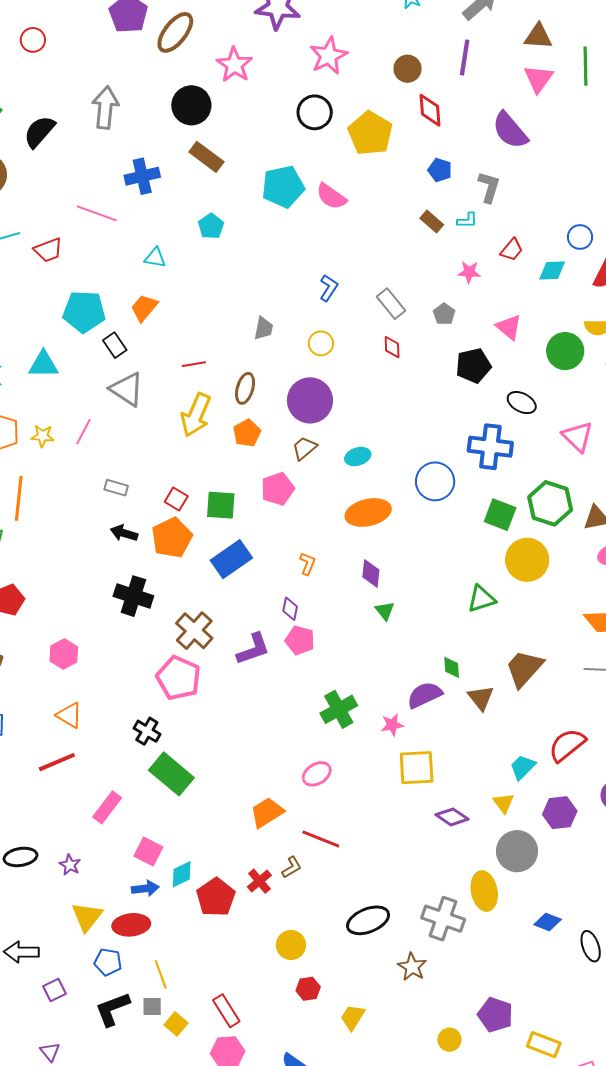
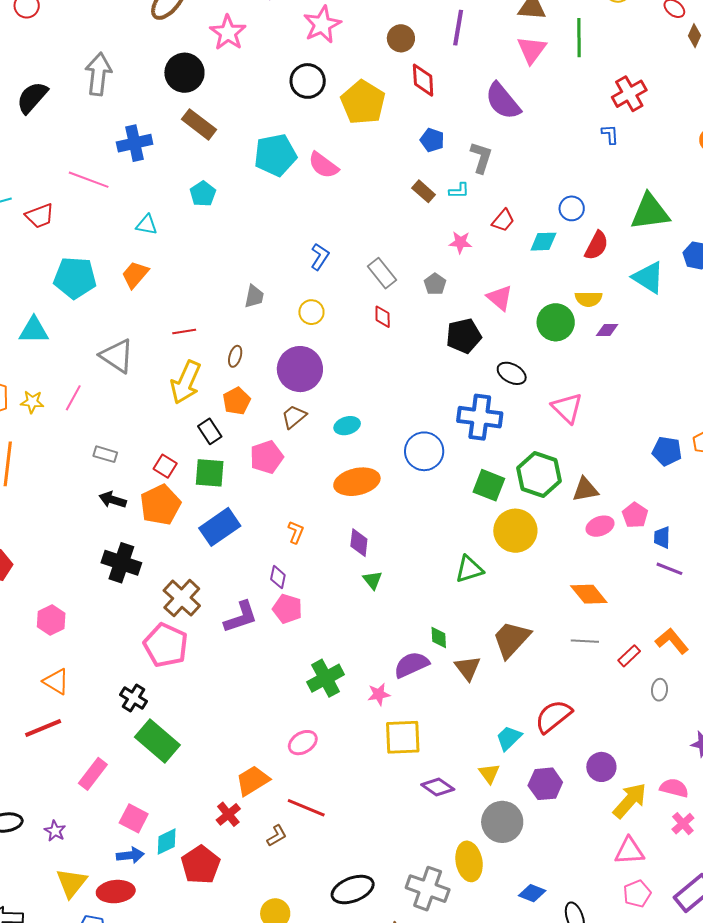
black rectangle: (115, 345) -> (210, 431), moved
brown ellipse: (245, 388) -> (235, 356), size x0.7
red cross: (259, 881) -> (228, 814), moved

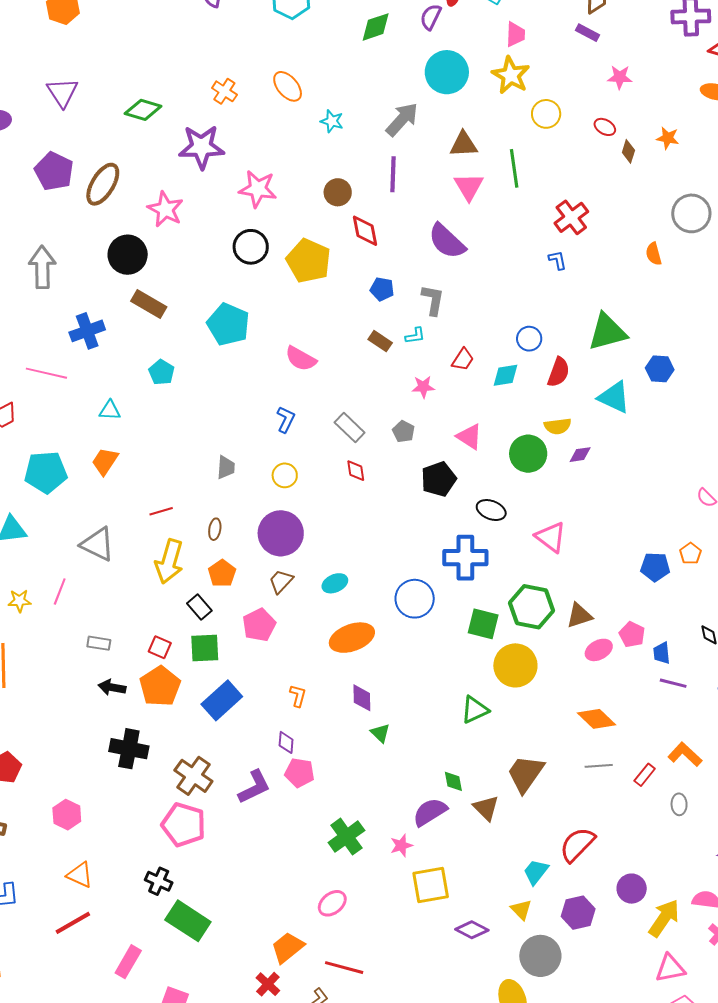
pink star: (322, 25) -> (258, 189), turned -30
cyan pentagon: (275, 155) -> (228, 324), turned -30
pink semicircle: (323, 165) -> (301, 359), moved

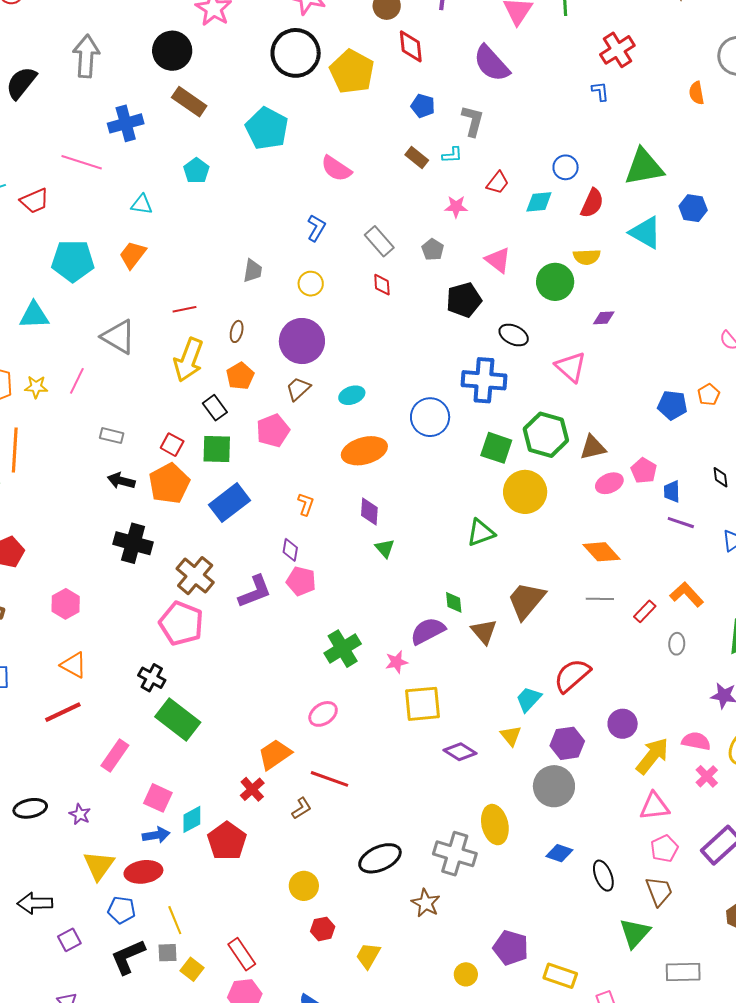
black circle: (251, 247) -> (296, 53), size x1.4
purple diamond: (580, 455) -> (604, 318), moved
gray circle: (540, 956) -> (554, 786), moved

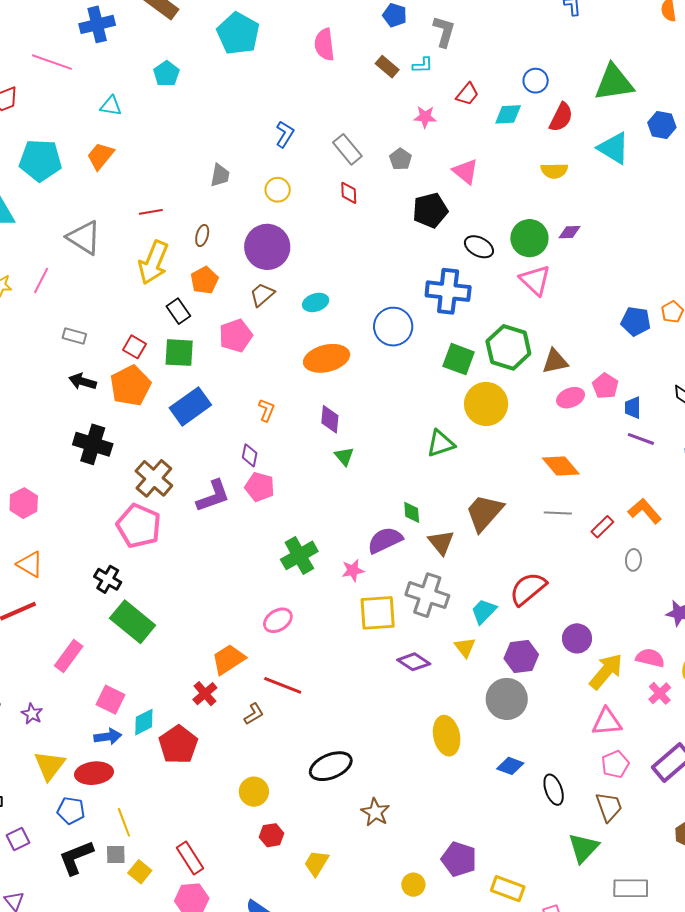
pink semicircle: (336, 169) -> (324, 45), moved, turned 48
green circle: (555, 282) -> (529, 238), moved
gray cross: (455, 854) -> (427, 595), moved

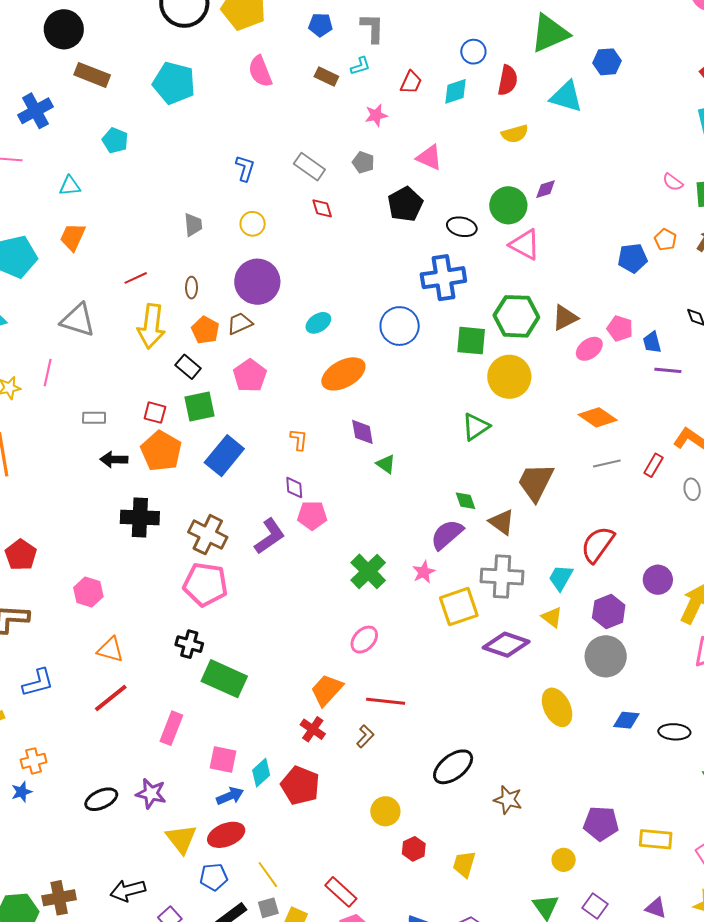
brown trapezoid: (262, 295) -> (240, 323), moved, turned 32
purple diamond: (414, 662) -> (506, 645), size x1.4
purple star: (32, 714) -> (151, 794), size x1.4
black ellipse: (554, 790) -> (674, 732), turned -52

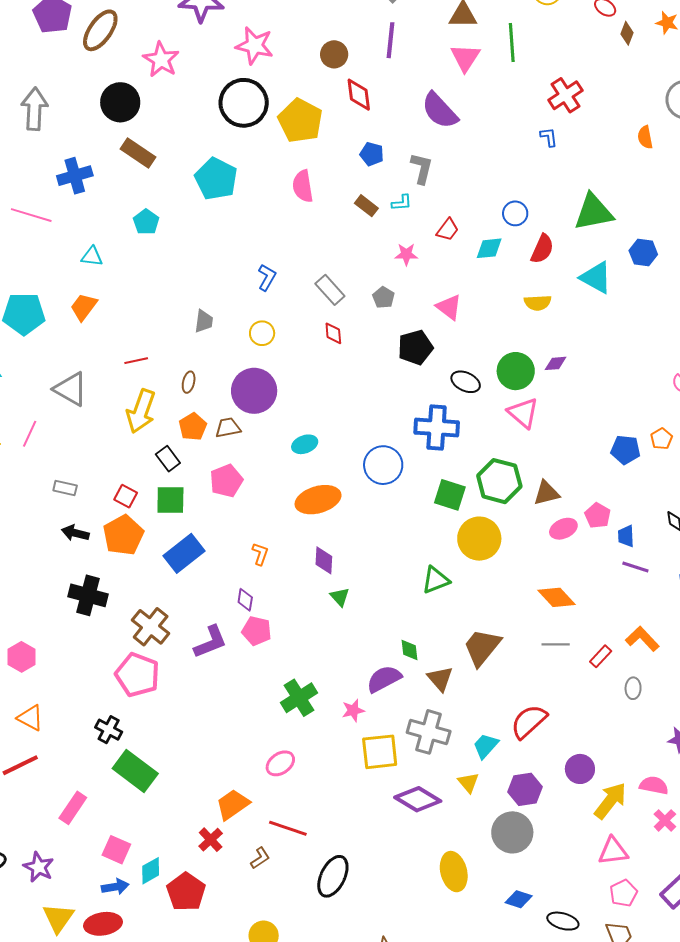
black ellipse: (453, 767) -> (333, 876), moved, turned -39

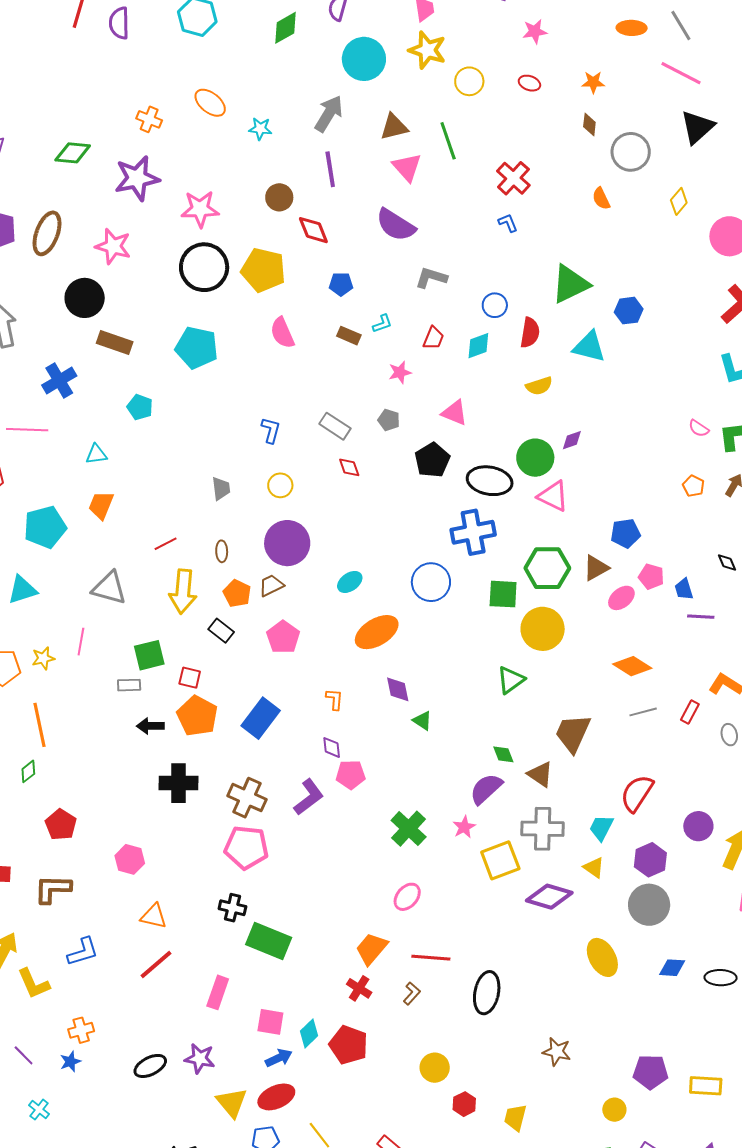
brown diamond: (627, 33) -> (589, 124), moved
gray L-shape: (422, 168) -> (431, 278), moved, turned -72
black ellipse: (466, 382) -> (490, 481), size x1.5
blue pentagon: (625, 450) -> (625, 533), moved
green square: (170, 500) -> (149, 655), moved

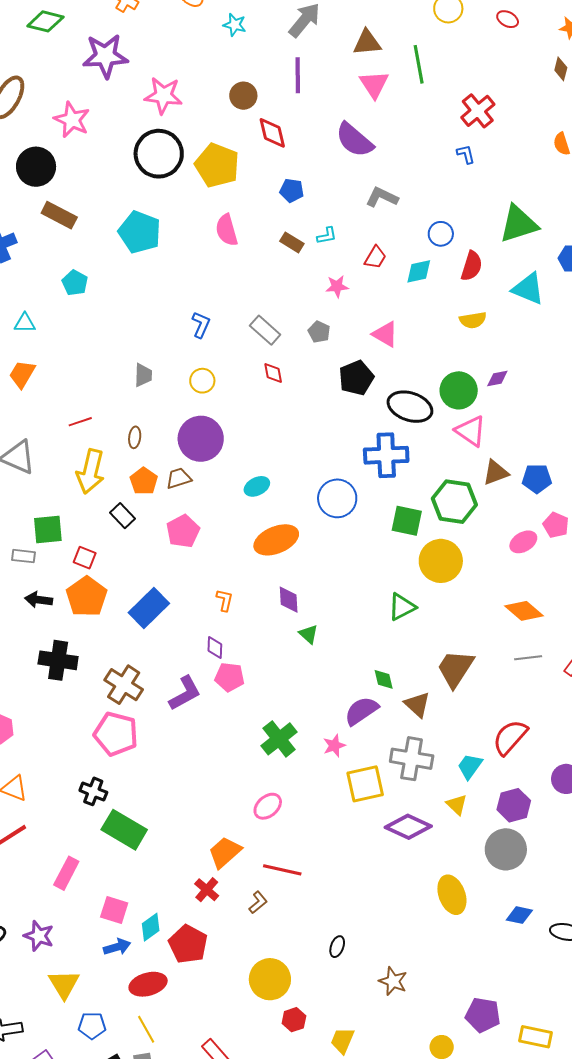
brown triangle: (596, 568) -> (496, 473), moved
black ellipse: (487, 993) -> (337, 947), moved, size x0.5
yellow circle: (435, 1068) -> (270, 979), size x1.4
red ellipse: (276, 1097) -> (148, 984), moved

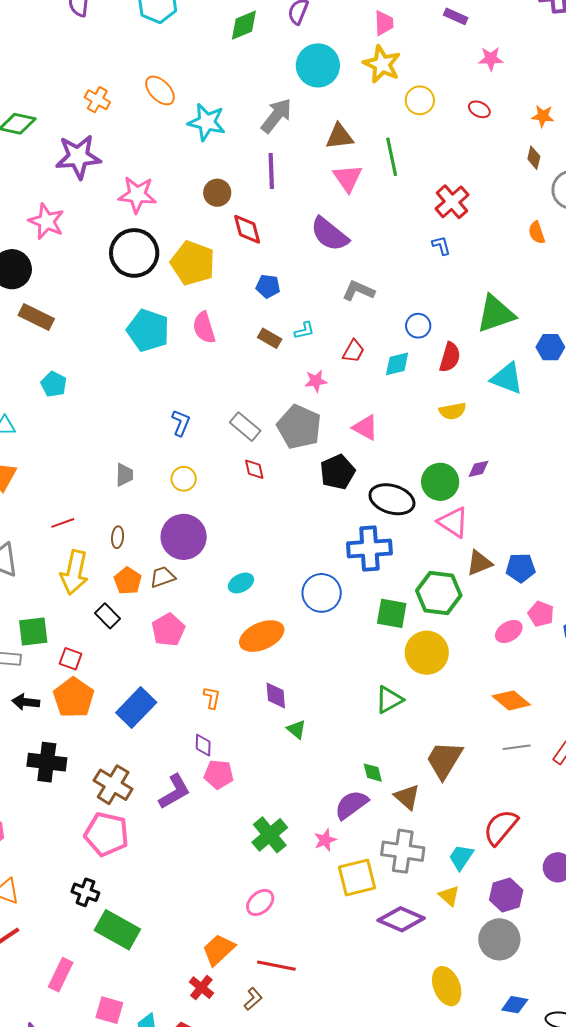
cyan star: (235, 25) -> (207, 122), size x1.6
cyan pentagon: (140, 232) -> (148, 330), moved
gray pentagon: (319, 332) -> (299, 427), size x2.0

